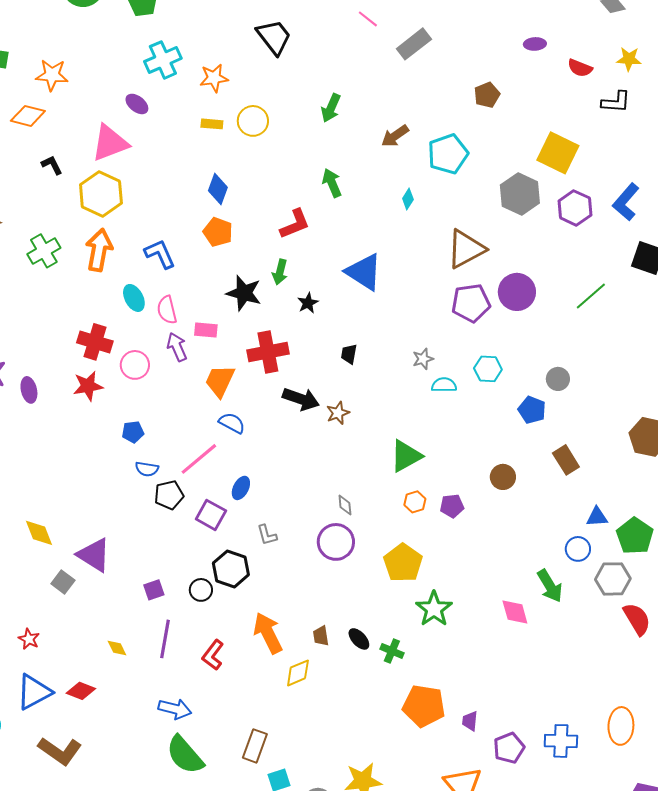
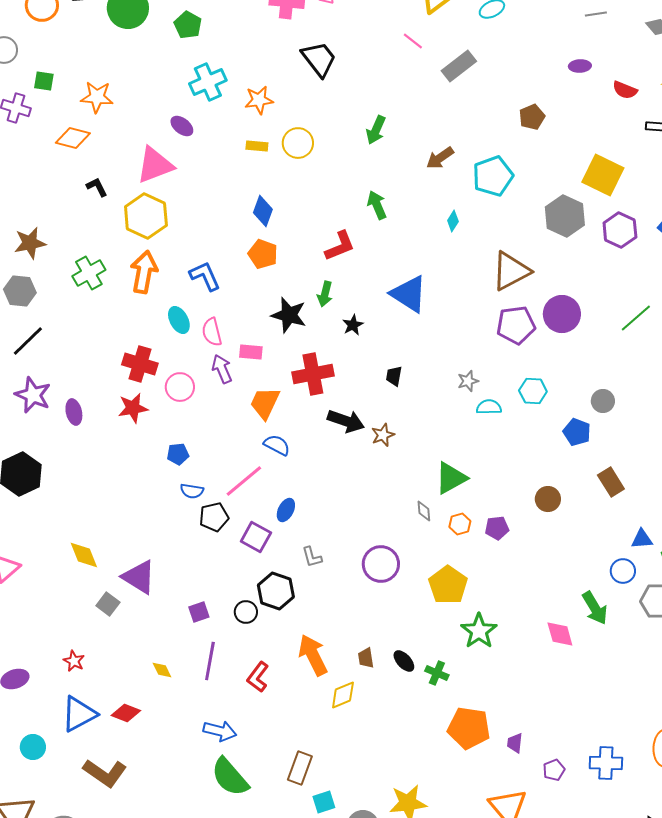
gray diamond: (345, 505) -> (424, 511), moved
purple pentagon: (509, 748) -> (554, 770), size x0.7

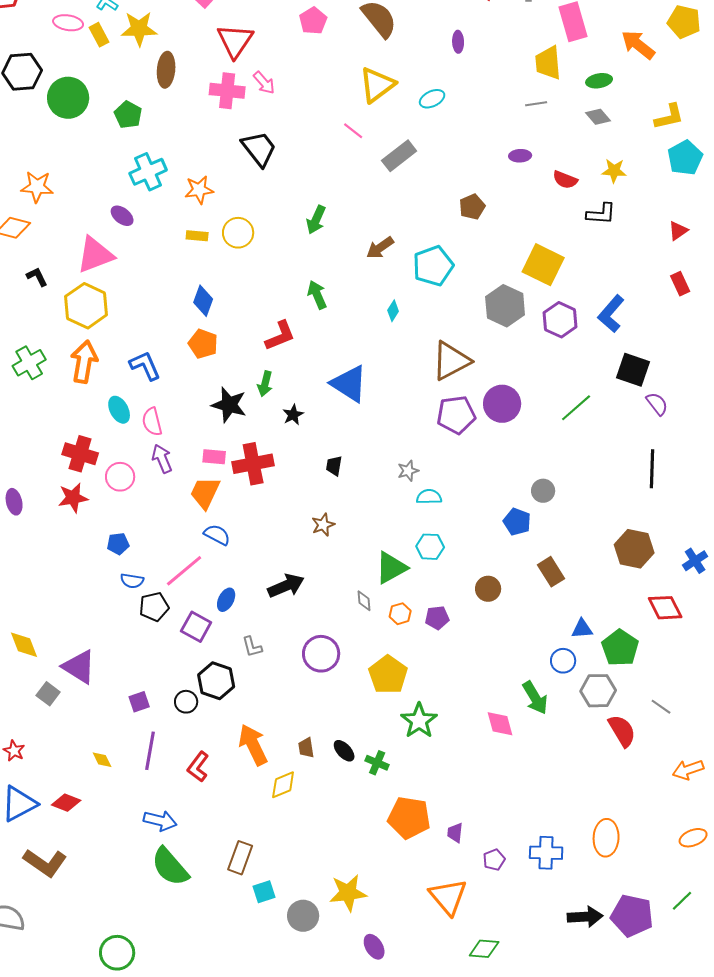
pink rectangle: (251, 352) -> (214, 457), moved
cyan hexagon: (533, 391) -> (430, 547), moved
black arrow: (346, 421) -> (286, 586), moved, turned -42

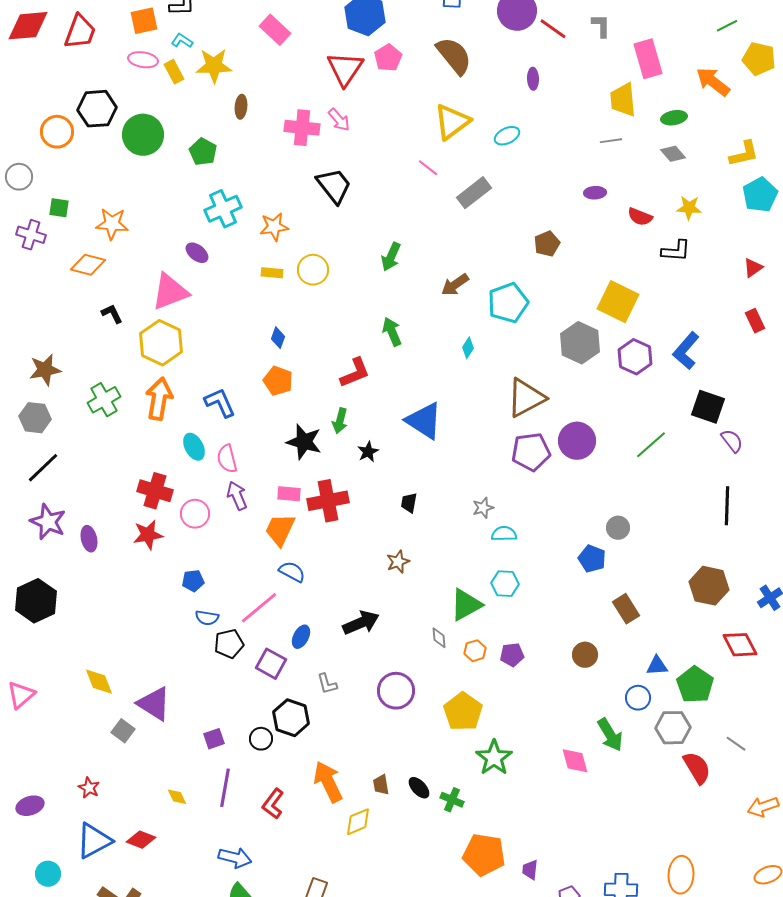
red triangle: (235, 41) -> (345, 69), moved
brown ellipse: (166, 70) -> (241, 107), size x0.7
blue diamond: (203, 301) -> (278, 338), size x0.7
brown circle: (488, 589) -> (585, 655), moved

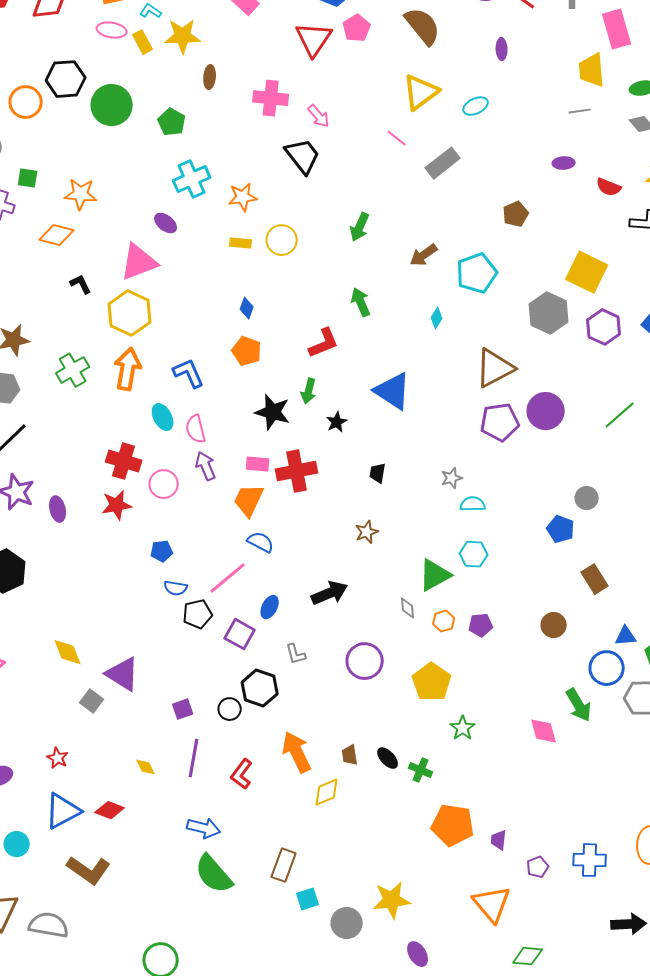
pink arrow: (339, 120) -> (319, 116), moved
blue circle: (638, 698) -> (607, 668), size x1.4
green star: (494, 758) -> (463, 728), size x0.7

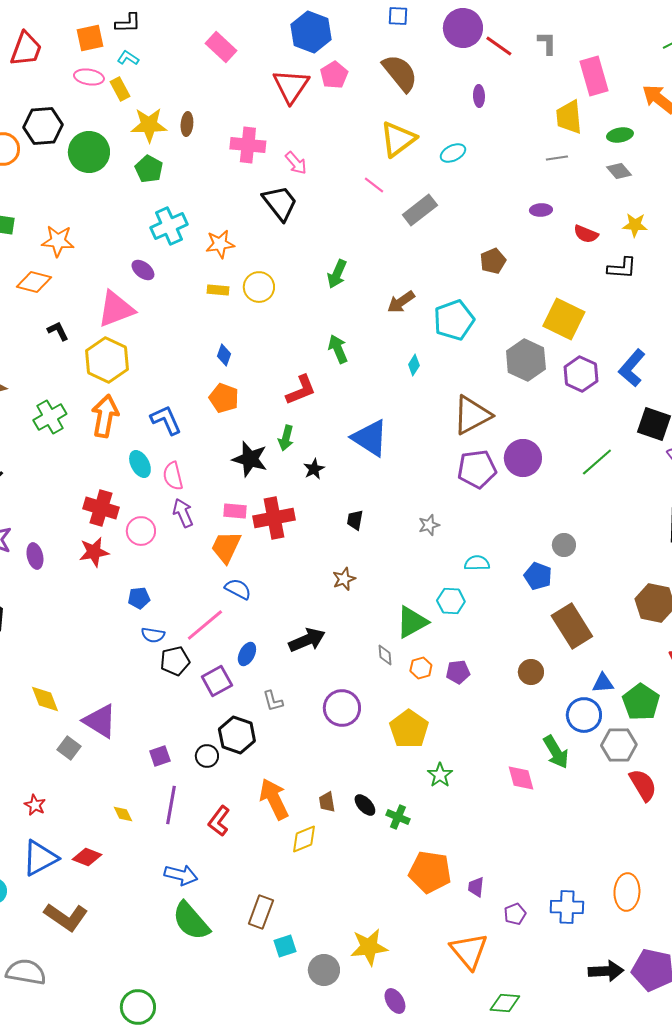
yellow star: (183, 36) -> (149, 125), moved
cyan semicircle: (473, 504) -> (477, 563), moved
brown rectangle: (595, 579) -> (572, 626), size x1.5
purple square: (240, 634) -> (217, 681), turned 32

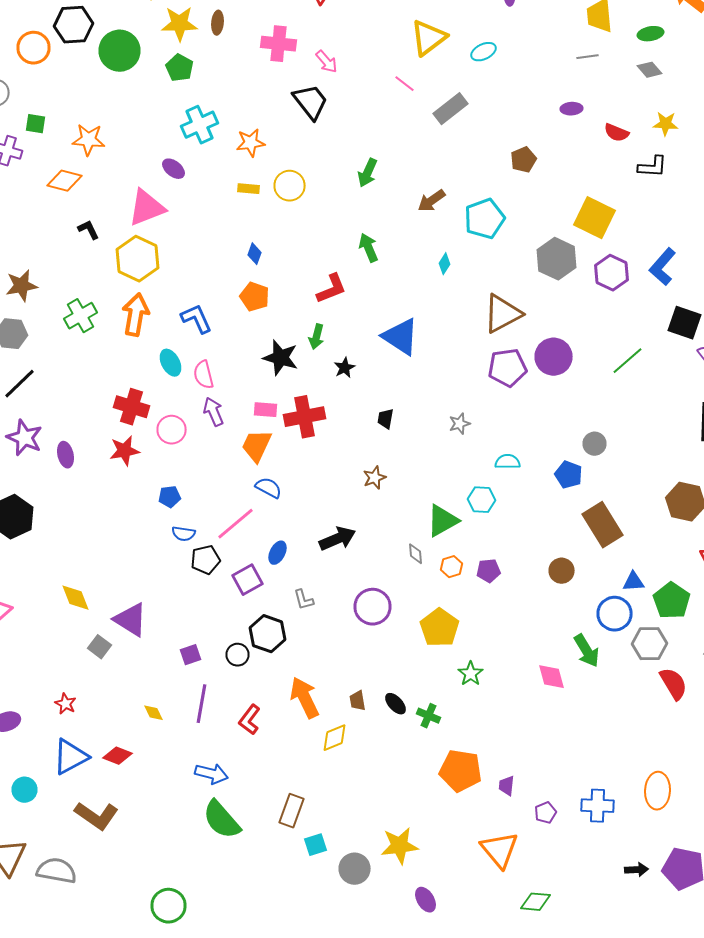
black arrow: (606, 971) -> (636, 870), size x0.7

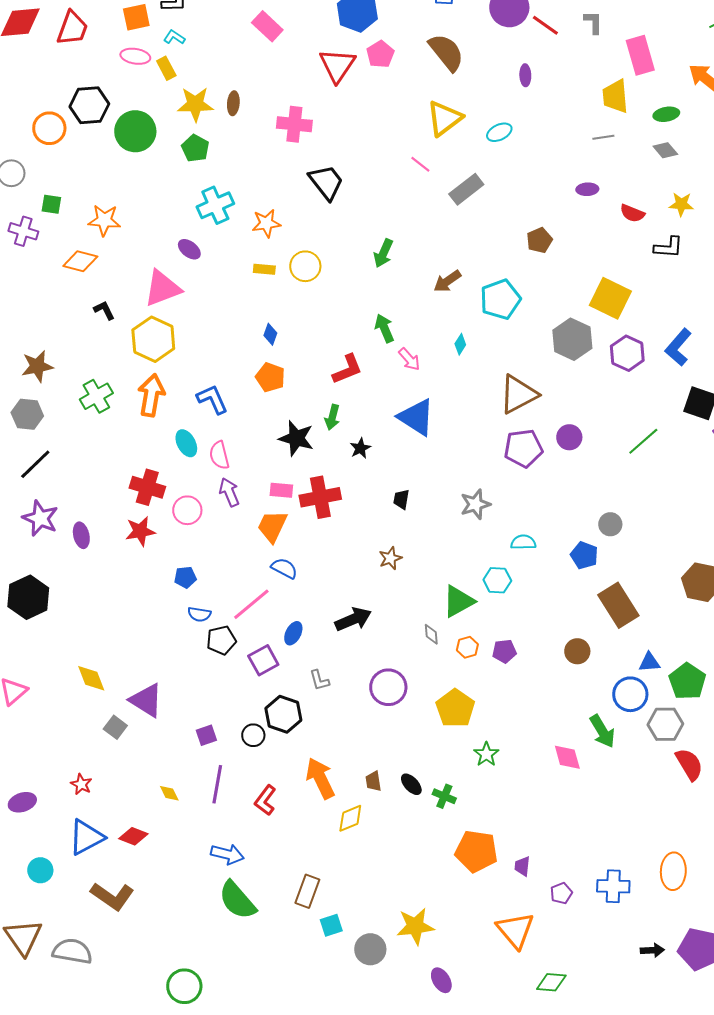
pink arrow: (326, 62) -> (409, 359), moved
purple circle: (554, 357) -> (569, 437), size x0.7
gray star: (460, 424) -> (475, 504), size x1.4

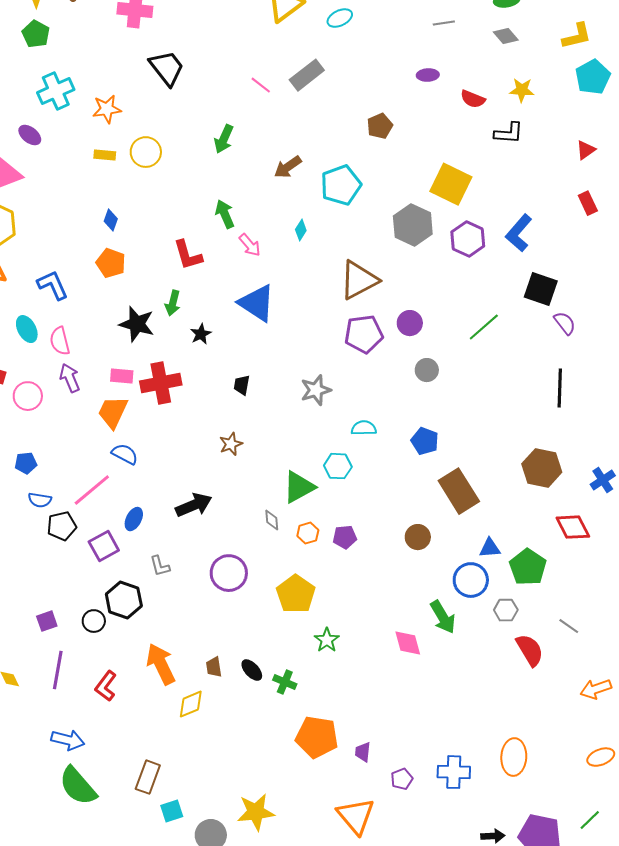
pink line: (420, 164) -> (261, 85), moved
red L-shape: (347, 369) -> (188, 255), turned 96
gray circle: (610, 524) -> (427, 370), moved
gray hexagon: (665, 724) -> (506, 610), size x0.7

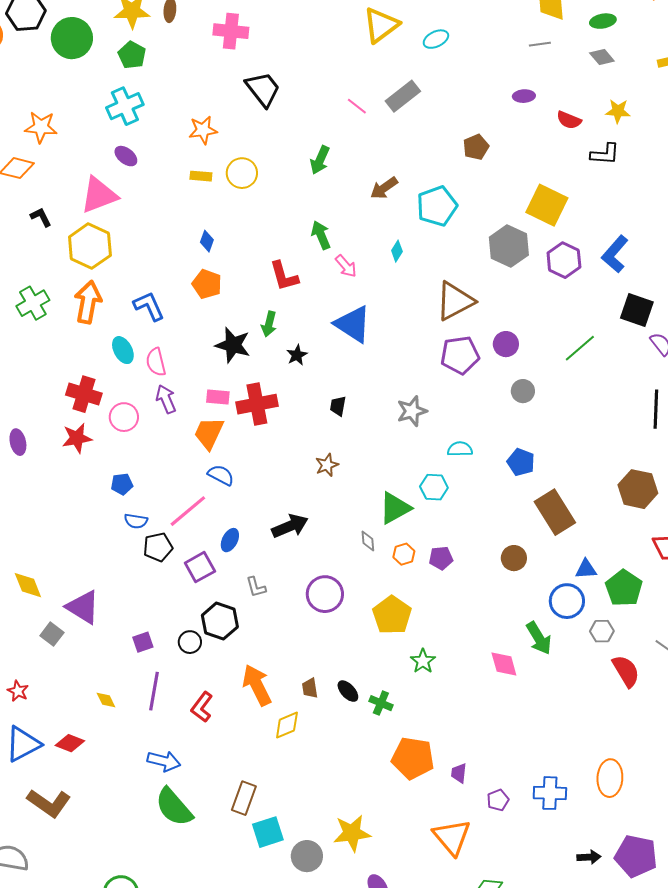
cyan cross: (56, 91) -> (125, 106), moved
cyan square: (172, 811) -> (268, 832), size x1.4

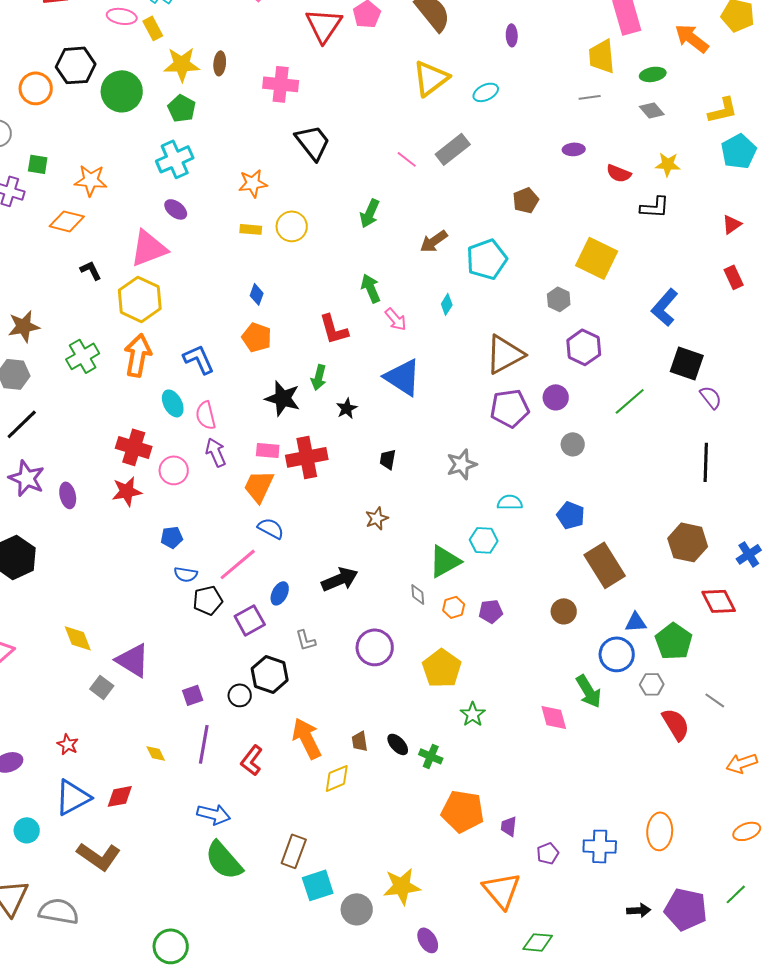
gray hexagon: (509, 246) -> (559, 299), size x0.6
purple hexagon: (564, 260) -> (584, 347), moved
red diamond: (70, 743) -> (120, 796), turned -32

